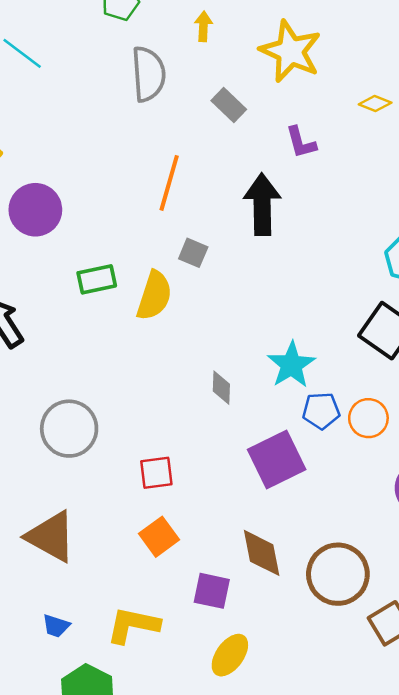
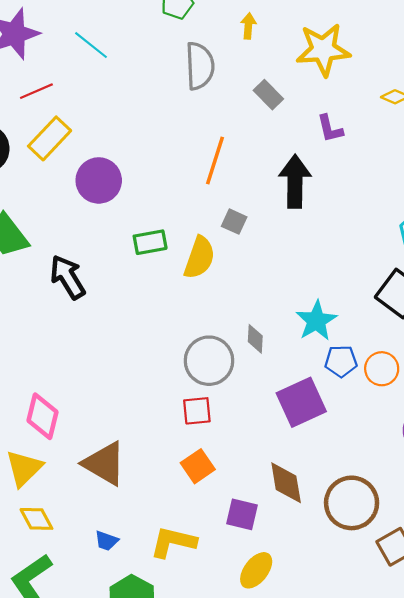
yellow star: (291, 51) -> (323, 50), turned -30
gray circle: (69, 429) -> (209, 361), moved

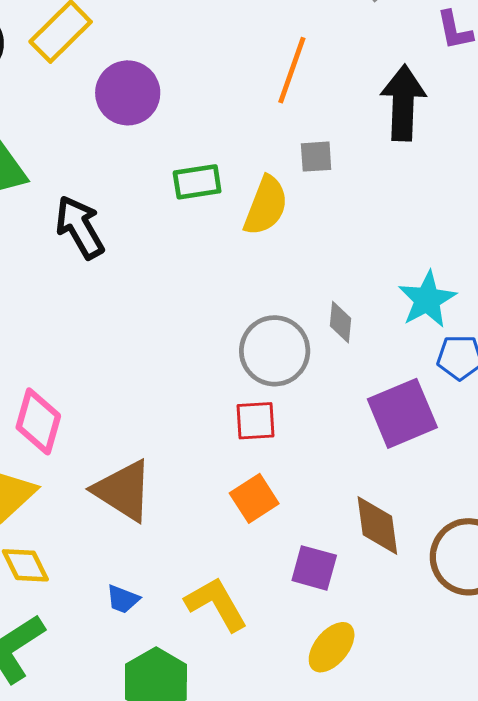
gray square: (234, 222) -> (316, 157), turned -30
yellow L-shape: (173, 542) -> (216, 604), turned 45

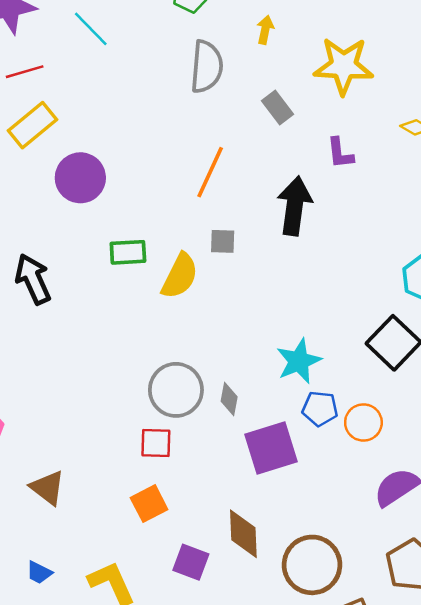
gray diamond: (341, 322) -> (229, 399), moved
brown triangle: (123, 491) -> (47, 488), size x0.7

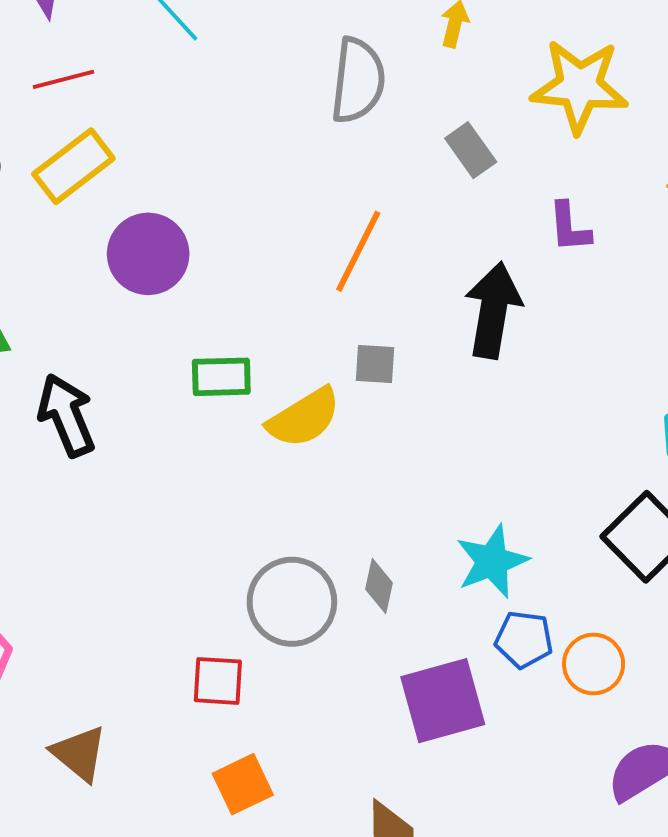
yellow semicircle: (180, 276) -> (304, 418), turned 30
gray diamond: (229, 399) -> (379, 586), moved
red square: (156, 443) -> (218, 681), moved

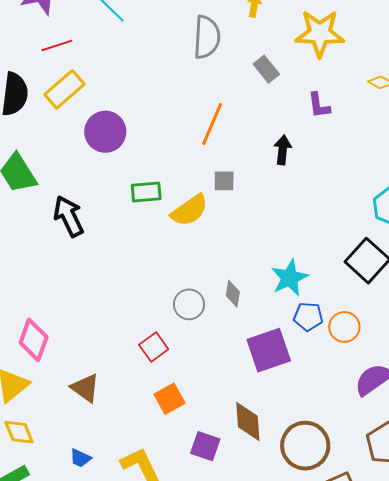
black arrow: (493, 310) -> (283, 150), size x0.6
gray circle: (292, 602) -> (189, 304), size x0.7
red square: (218, 681) -> (154, 347), turned -36

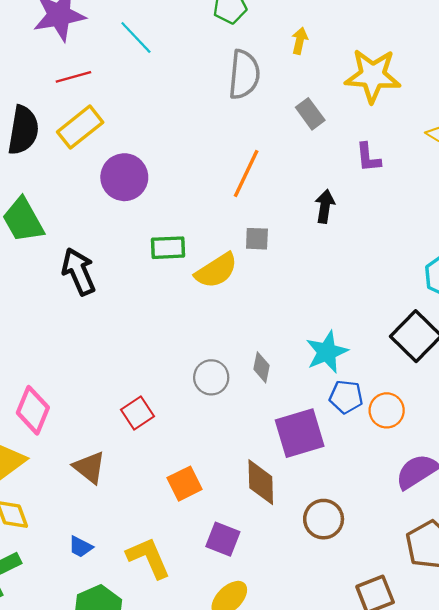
red square: (154, 347) -> (137, 413), moved
brown diamond: (248, 421) -> (261, 482), moved
brown circle: (305, 446) -> (324, 519), moved, size x0.7

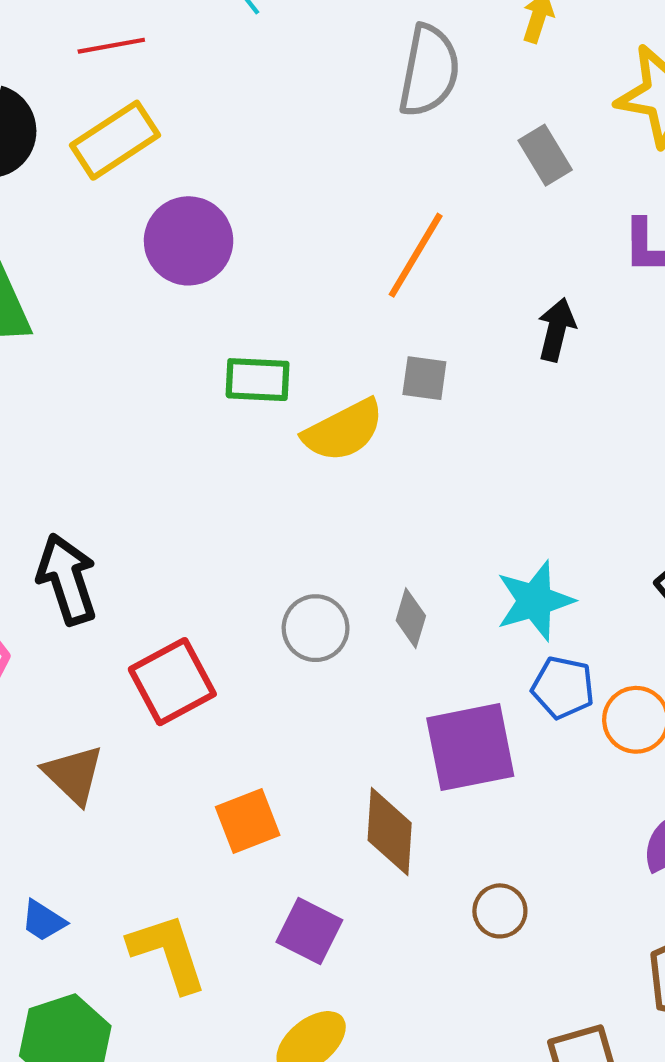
black arrow: (79, 272) -> (67, 579), moved
red square: (137, 413) -> (172, 682), size x1.4
brown circle: (324, 519) -> (500, 911), size x0.7

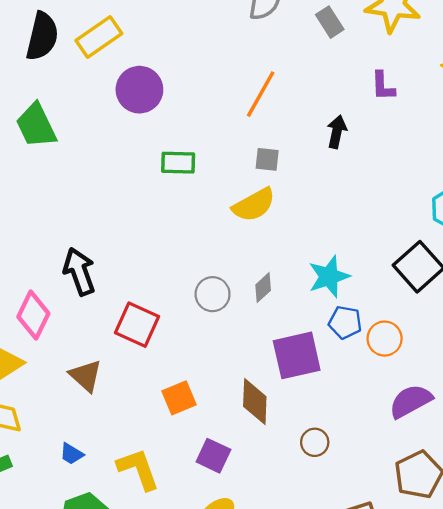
gray rectangle: (545, 155) -> (330, 22), moved
yellow semicircle: (343, 430) -> (254, 205), moved
gray diamond: (411, 618) -> (263, 288), turned 32
red square: (172, 682) -> (137, 325), turned -36

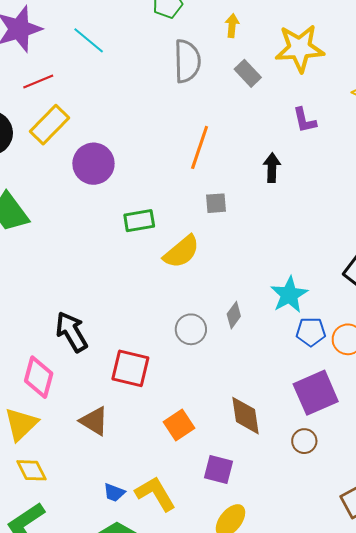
yellow semicircle: (254, 205) -> (181, 252), moved
purple square: (297, 355) -> (316, 393), moved
blue trapezoid: (72, 454) -> (114, 493), moved

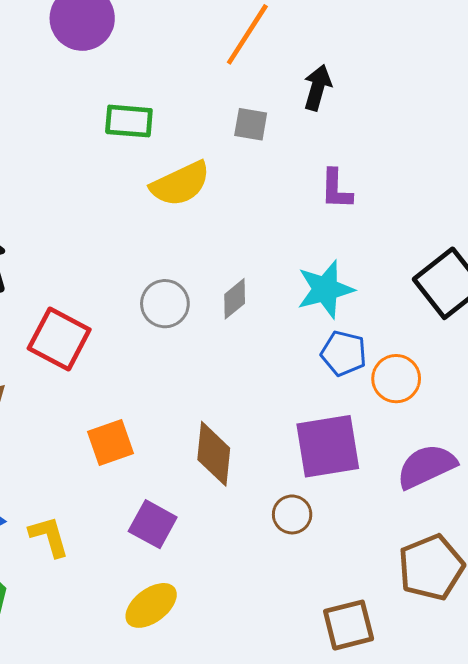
purple L-shape: (305, 120) -> (336, 189), moved
black arrow: (272, 168) -> (317, 88), moved
yellow L-shape: (155, 494) -> (49, 536), size x0.7

